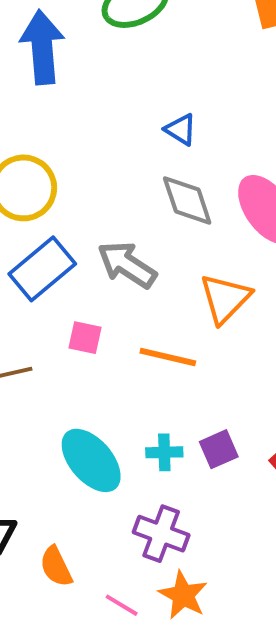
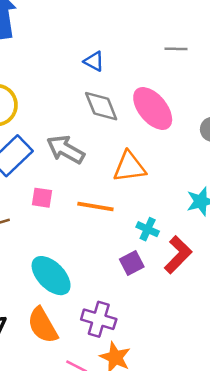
orange triangle: (225, 298) -> (129, 167), turned 42
cyan cross: (164, 452) -> (148, 229), moved, turned 30
orange semicircle: (56, 567) -> (43, 325), moved, size x1.4

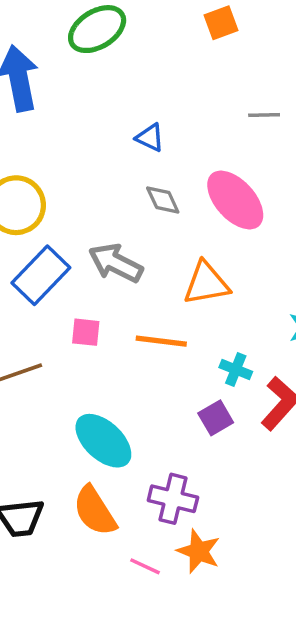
gray diamond: (101, 106) -> (163, 200), size x0.7

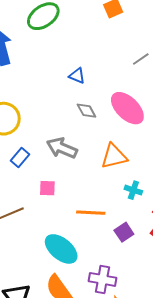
gray line: (264, 115) -> (141, 59), turned -30
blue rectangle: (41, 275) -> (20, 157), size x0.6
orange line: (161, 341) -> (91, 213), moved
cyan cross: (236, 370) -> (133, 190), moved

